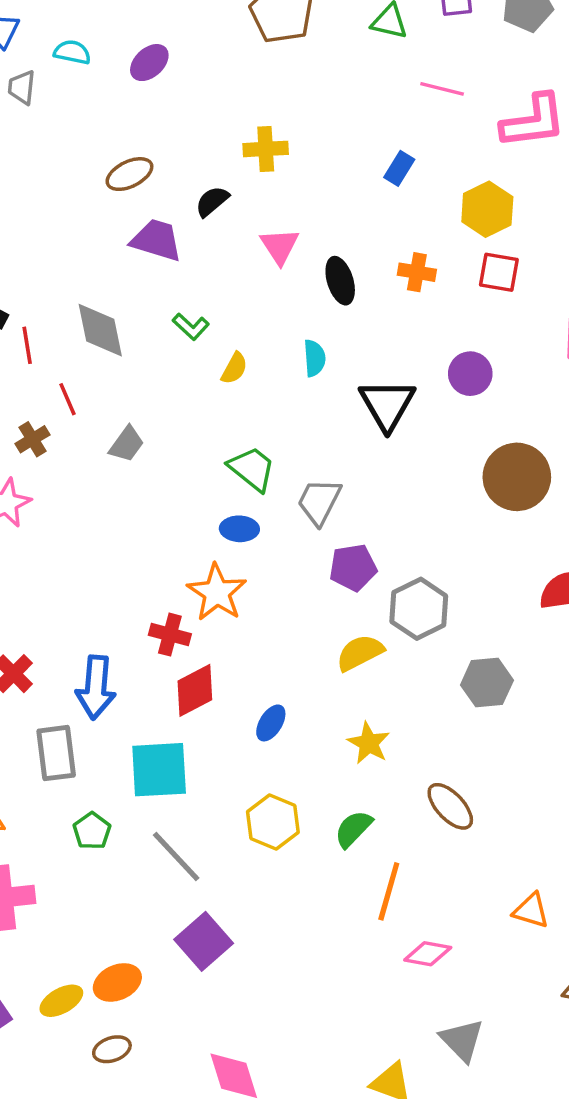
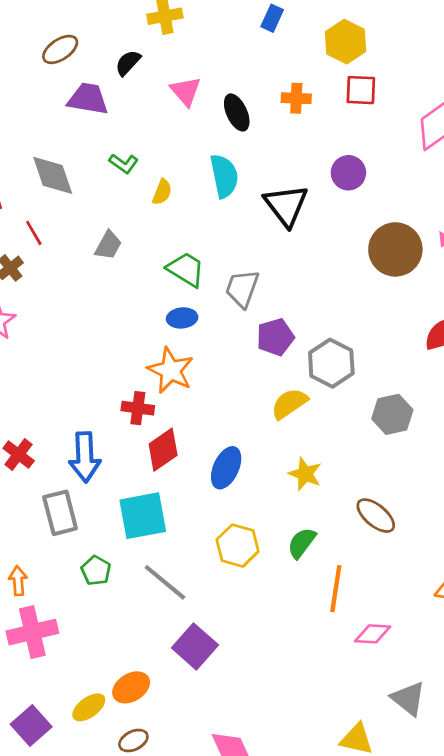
cyan semicircle: (314, 358) -> (224, 176), size x1.5
gray trapezoid: (127, 444) -> (108, 245), moved
blue ellipse: (271, 723) -> (226, 468), size x1.4

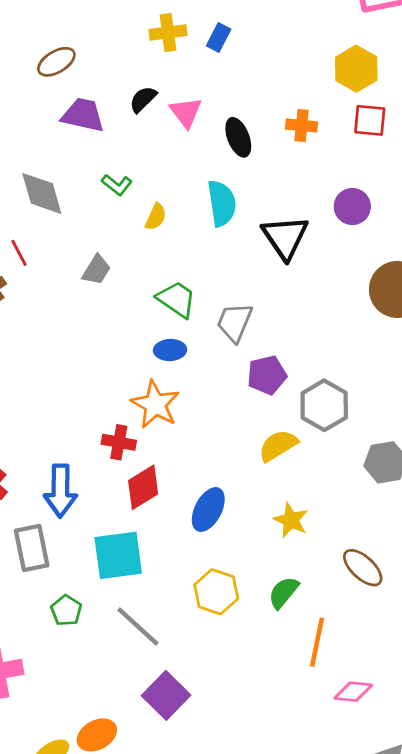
blue rectangle: (272, 18) -> (219, 38), moved
black semicircle: (128, 63) -> (143, 99), moved

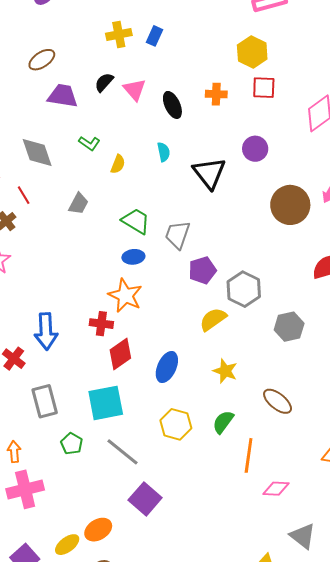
cyan semicircle: (222, 203) -> (164, 152), size x0.6
blue arrow: (60, 491) -> (46, 331), moved

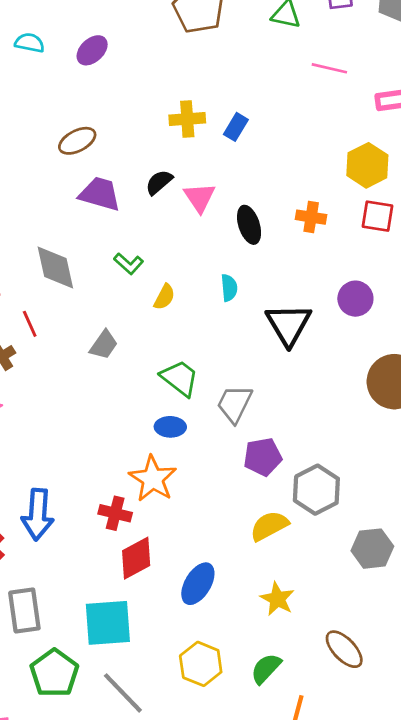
green pentagon: (72, 444) -> (54, 673), size x1.6

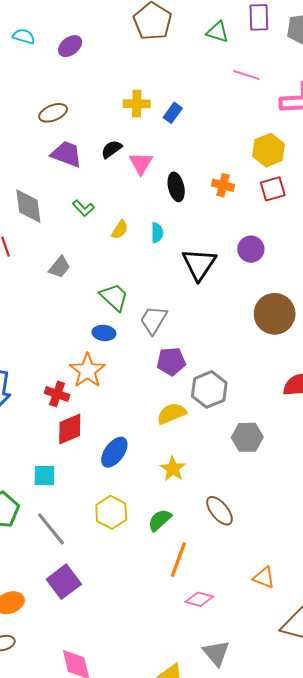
red square: (377, 216) -> (273, 189), turned -30
yellow semicircle: (164, 297) -> (120, 230), moved
cyan square: (108, 623) -> (44, 476), size x0.6

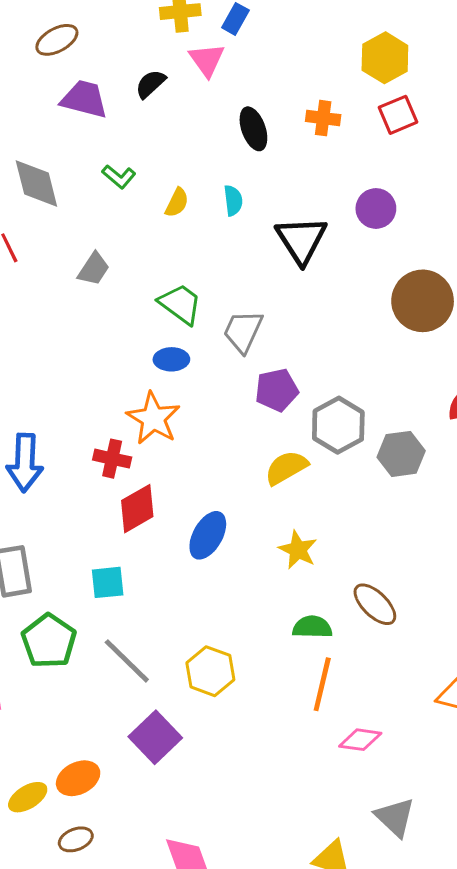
pink triangle: (141, 163) -> (207, 60), moved
gray hexagon: (247, 437) -> (401, 454), moved
yellow hexagon: (111, 512) -> (210, 671), moved
green semicircle: (160, 520) -> (312, 627), moved, turned 50

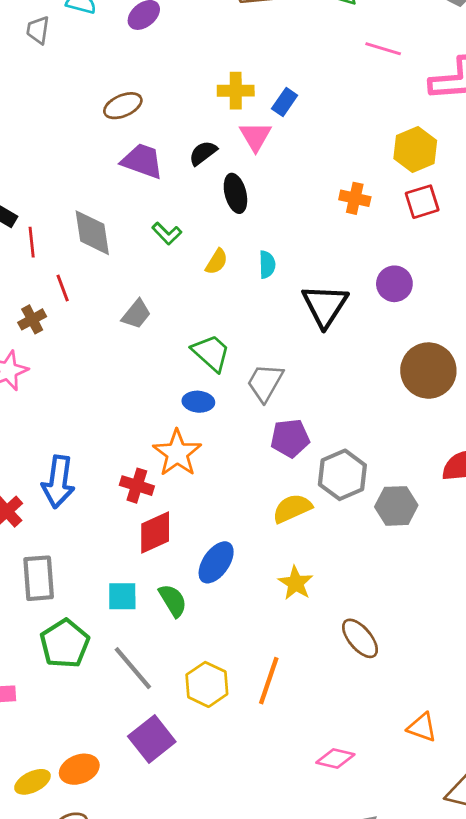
black ellipse: (253, 129) -> (235, 193), moved
green semicircle: (312, 627) -> (173, 600), moved, turned 52
orange line: (322, 684) -> (269, 681), moved

